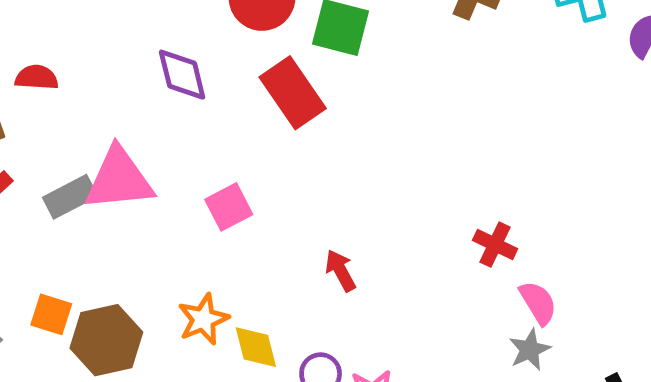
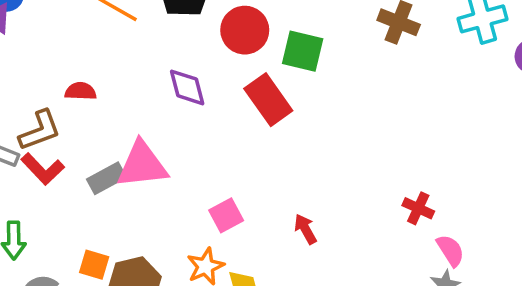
pink square: (229, 207) -> (226, 215), moved

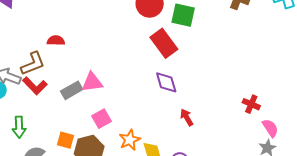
purple diamond: (187, 87) -> (166, 82), moved
pink triangle: (142, 165) -> (92, 82), size x0.7
pink square: (226, 215) -> (102, 119), moved

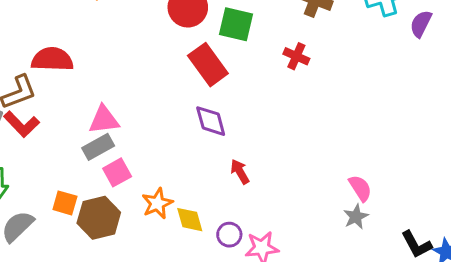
red semicircle: (56, 41) -> (52, 59), size x1.6
gray rectangle: (72, 90) -> (98, 147), moved
red cross: (251, 104) -> (296, 56), moved

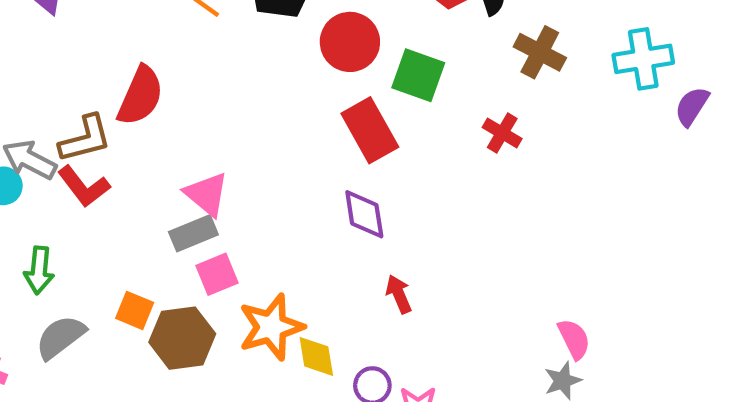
red semicircle: (52, 59) -> (140, 96), turned 105
pink triangle: (104, 120) -> (207, 194), turned 40
orange star: (157, 203) -> (271, 327), size x1.4

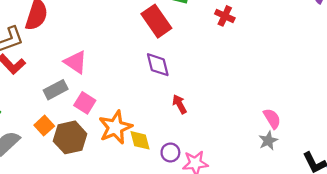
gray rectangle: (193, 233) -> (56, 90), moved
pink square: (217, 274) -> (85, 103), turned -30
orange square: (135, 310) -> (44, 126), turned 30

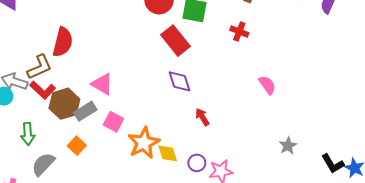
pink semicircle: (272, 119) -> (267, 85), moved
brown hexagon: (70, 137) -> (64, 104), moved

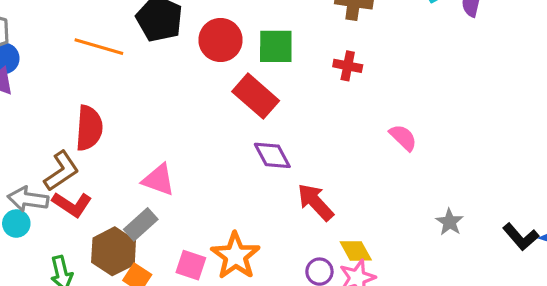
brown hexagon: (64, 104) -> (114, 251), moved
red arrow: (202, 117) -> (315, 202), size x1.5
pink square: (113, 122) -> (191, 265), moved
yellow diamond: (168, 153) -> (356, 251), moved

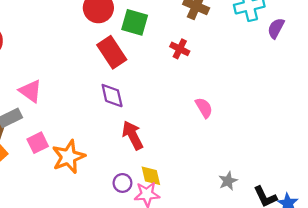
gray star: (450, 222) -> (228, 181), moved
pink square: (191, 265) -> (38, 143), moved, turned 30

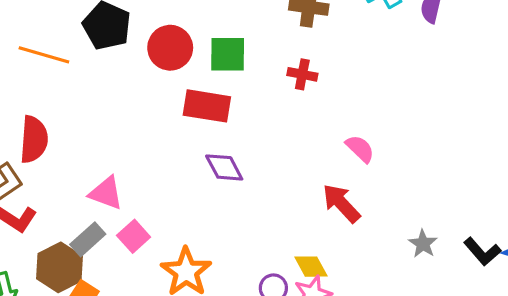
red rectangle: (112, 52) -> (207, 106), turned -32
red arrow: (133, 135) -> (341, 203), moved
pink square: (38, 143) -> (134, 236), moved

